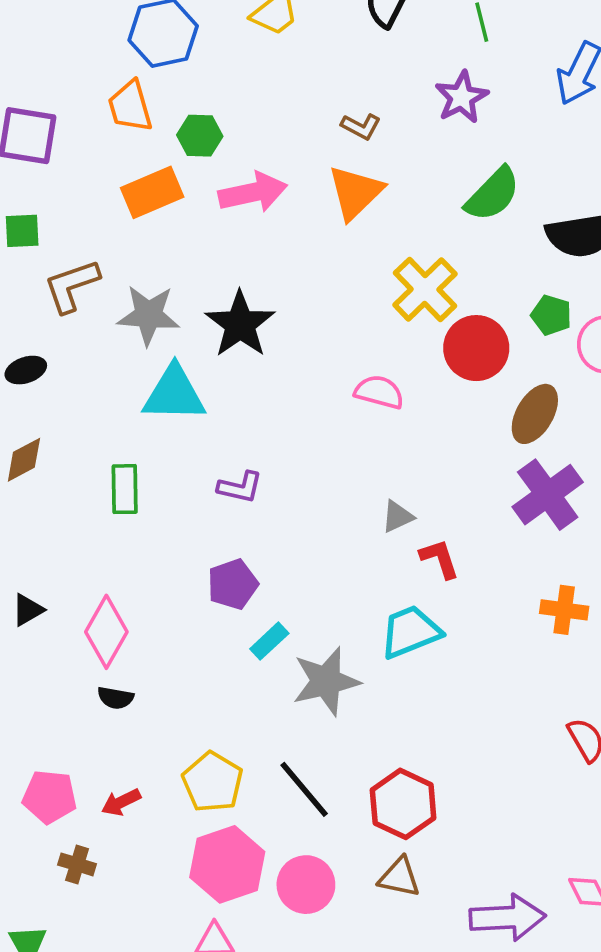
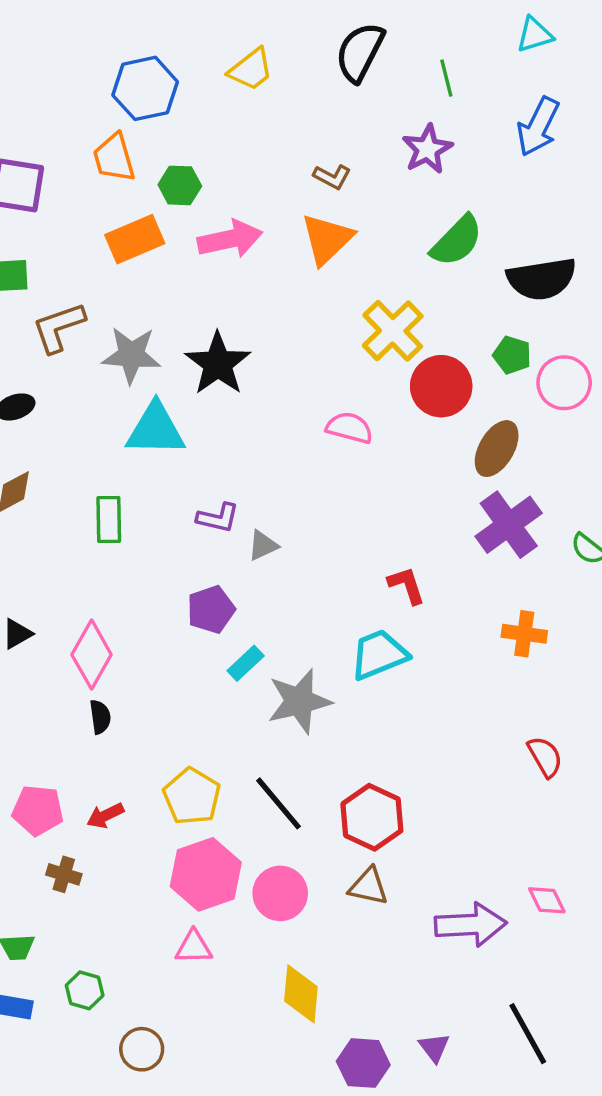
gray triangle: (398, 517) -> (263, 545), moved
black semicircle: (116, 698) -> (100, 717), turned -108

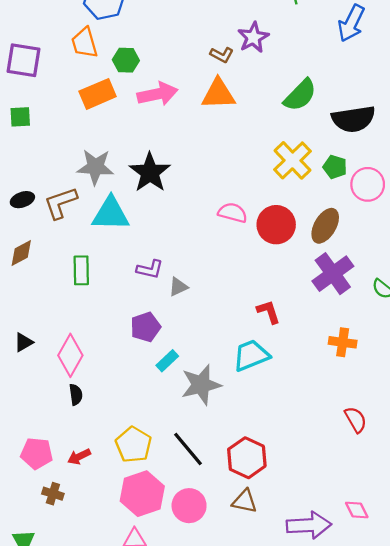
purple star: (427, 149) -> (253, 37), moved
orange triangle: (327, 239) -> (218, 94), turned 42
brown L-shape: (59, 327) -> (61, 203), moved
yellow cross: (393, 331) -> (292, 160), moved
red circle: (441, 386) -> (276, 225), moved

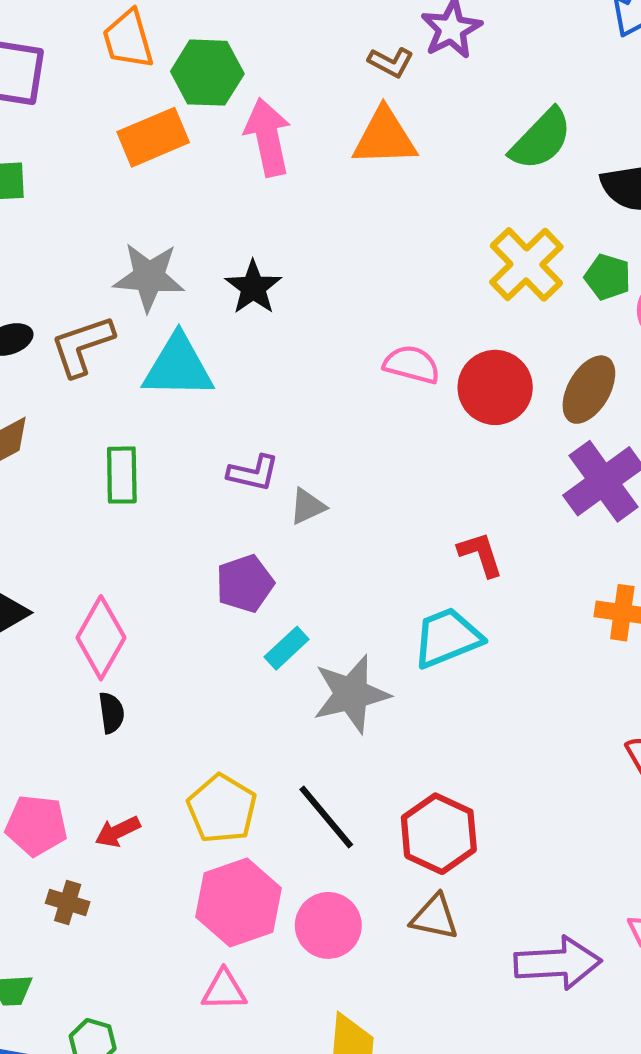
green hexagon: (126, 60) -> (207, 73), size x1.4
pink arrow: (157, 94) -> (268, 137), turned -90
black star: (150, 172) -> (253, 287), size x0.7

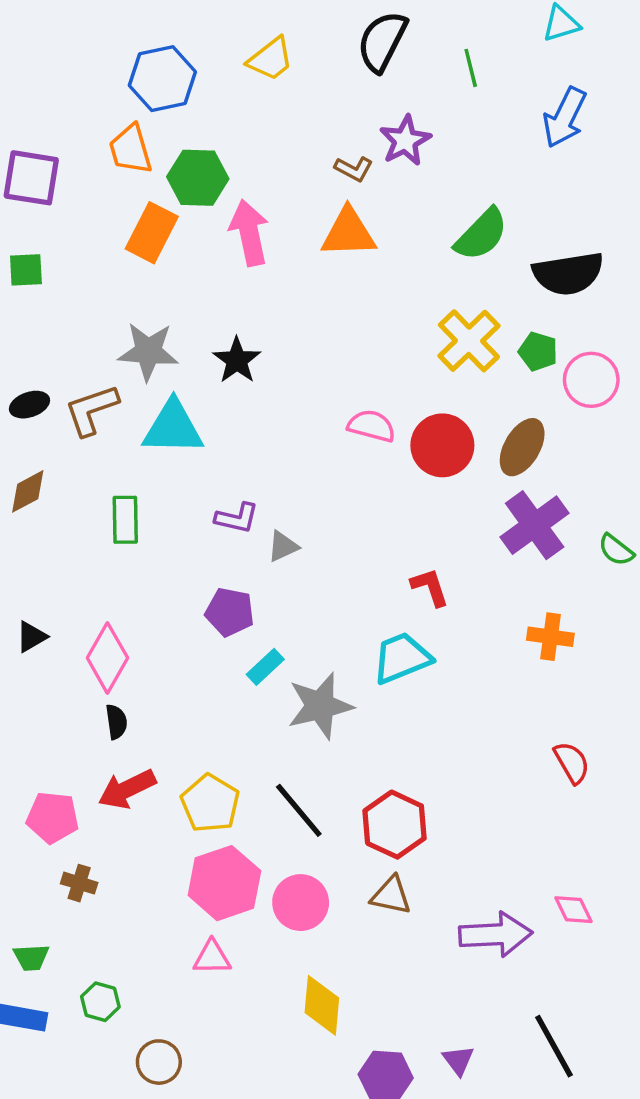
orange rectangle: (153, 137) -> (152, 233), turned -40
purple pentagon: (245, 583) -> (230, 612), turned 30
red arrow: (118, 832) -> (127, 789), moved, size x1.5

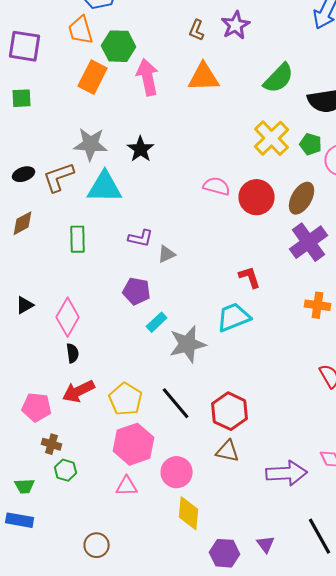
brown L-shape: (354, 169) -> (197, 30), moved, turned 85
pink circle: (301, 903) -> (177, 472), moved
green hexagon: (100, 1002) -> (66, 470), moved

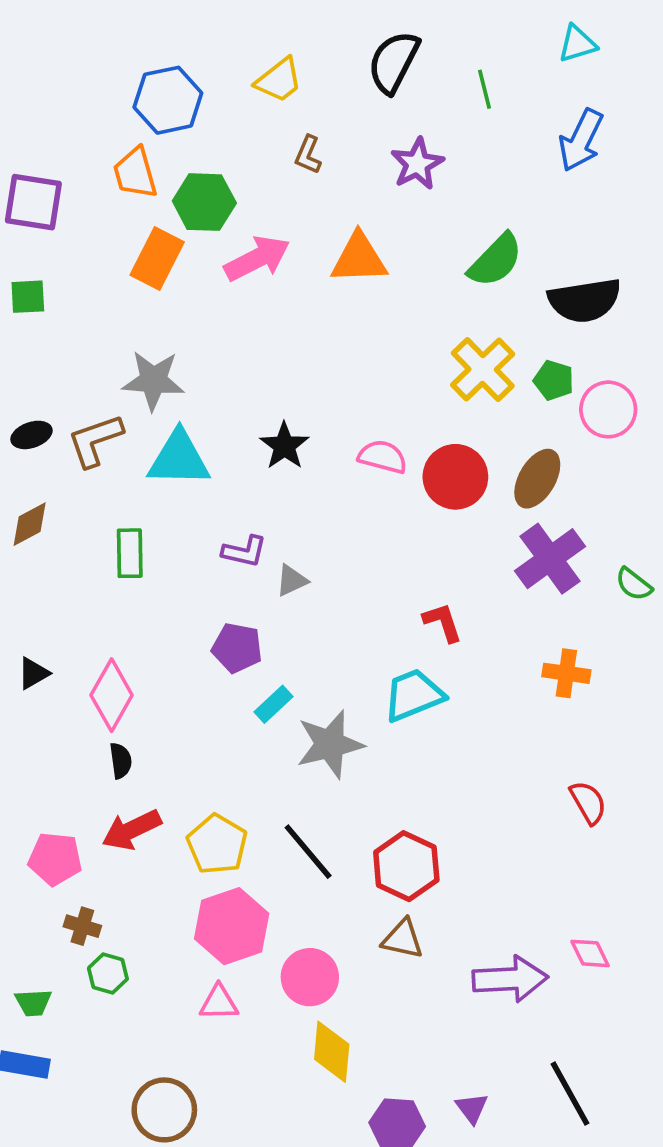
brown L-shape: (197, 30) -> (308, 155), moved
pink arrow: (148, 77) -> (257, 258), turned 75
black star: (141, 149) -> (284, 446), moved
brown circle: (97, 545) -> (164, 1110), size x1.4

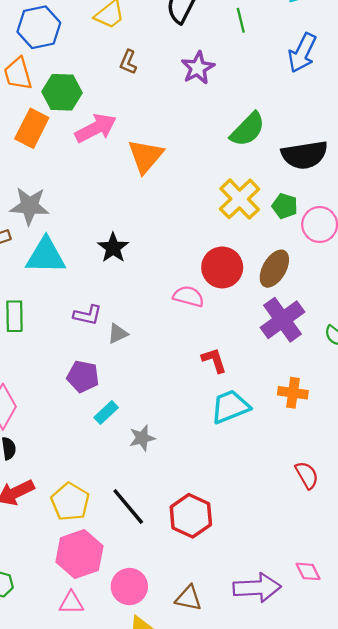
orange triangle: (359, 258) -> (146, 156), moved, turned -48
pink semicircle: (383, 457) -> (189, 296), moved
cyan trapezoid: (414, 695) -> (230, 407), moved
gray star: (330, 744) -> (142, 438), size x0.6
brown triangle: (403, 939) -> (189, 598), moved

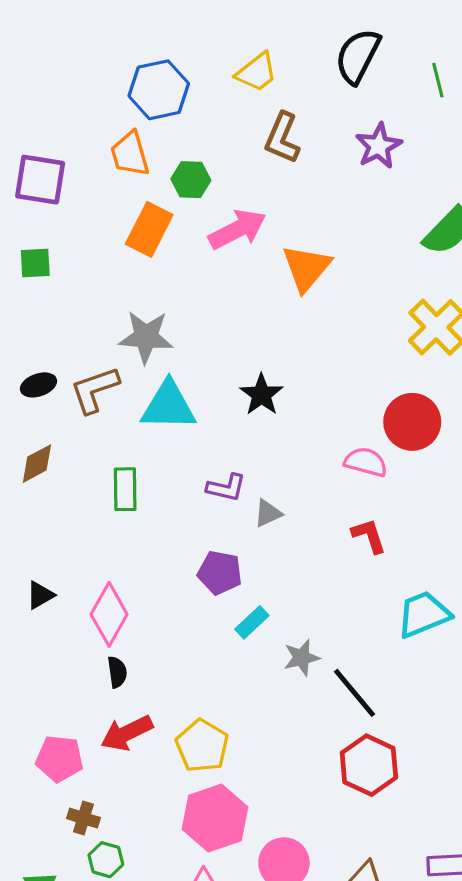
brown L-shape: (128, 62) -> (282, 138), size x1.5
green hexagon: (62, 92) -> (191, 180), size x0.7
red L-shape: (214, 360) -> (369, 536), moved
black line: (128, 506) -> (354, 693), moved

